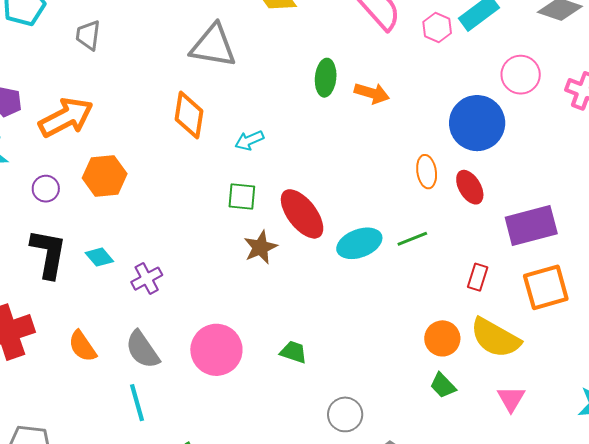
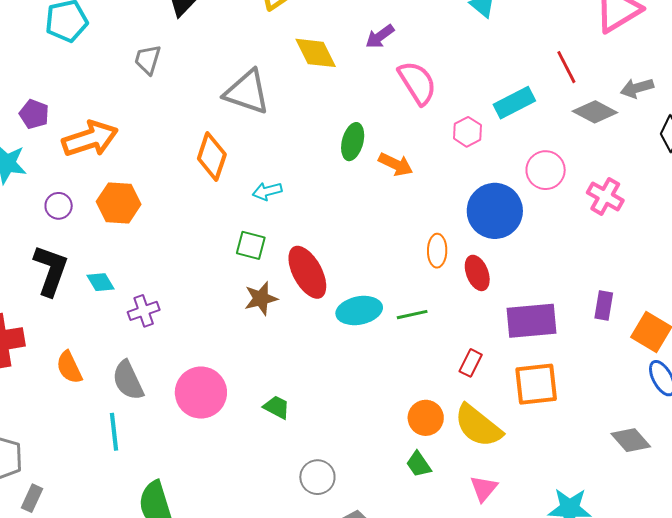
pink hexagon: (437, 27) -> (467, 132), moved
gray trapezoid: (88, 35) -> (148, 60), moved

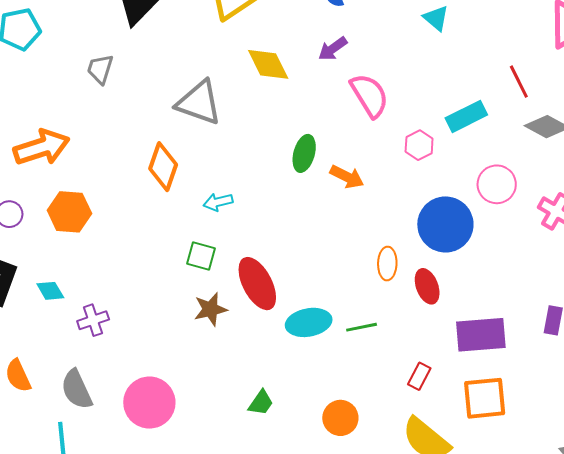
green trapezoid: (277, 407) -> (261, 403), moved, turned 96
orange circle: (426, 418) -> (340, 418), moved

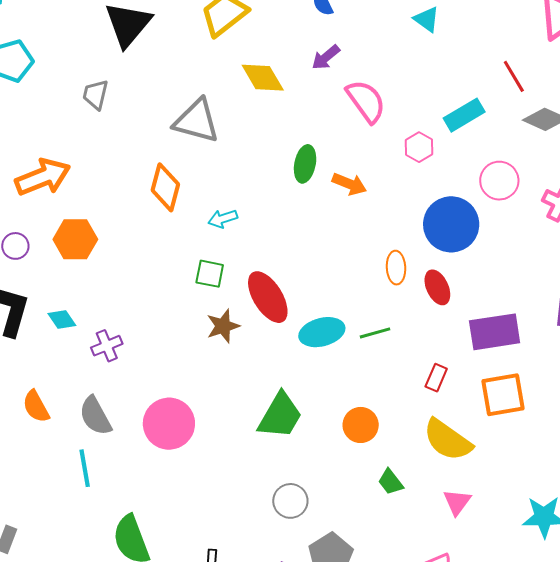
green trapezoid: (261, 403) -> (280, 416), size x1.8

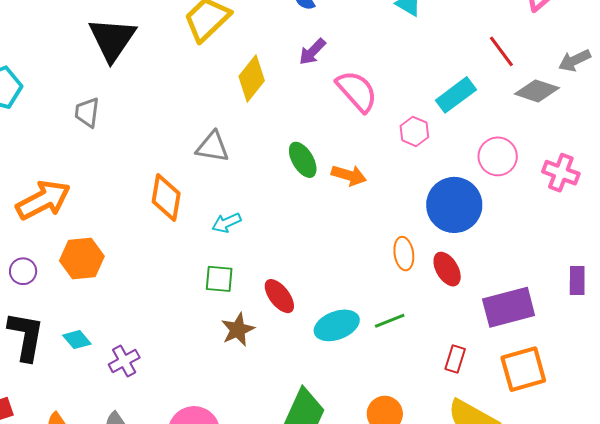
yellow diamond: (263, 78) -> (252, 78), turned 75
gray triangle: (196, 121) -> (213, 147), moved, size x0.7
green ellipse: (305, 164) -> (303, 160), turned -36
red ellipse: (268, 297) -> (279, 296), size x0.7

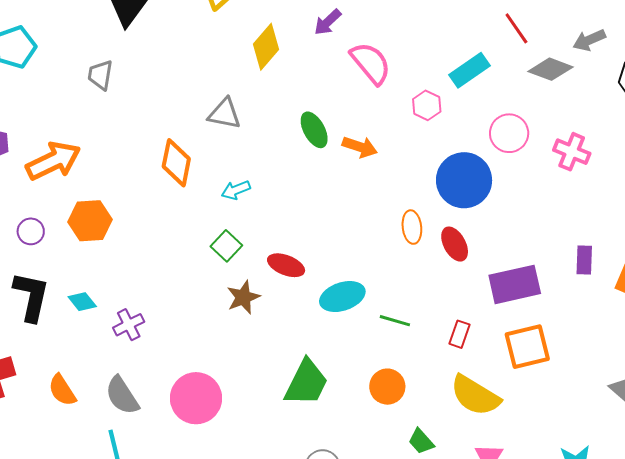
green square: (219, 279) -> (226, 246), turned 36
red ellipse: (279, 296) -> (286, 265), turned -33
green line: (390, 321) -> (395, 321), moved, turned 36

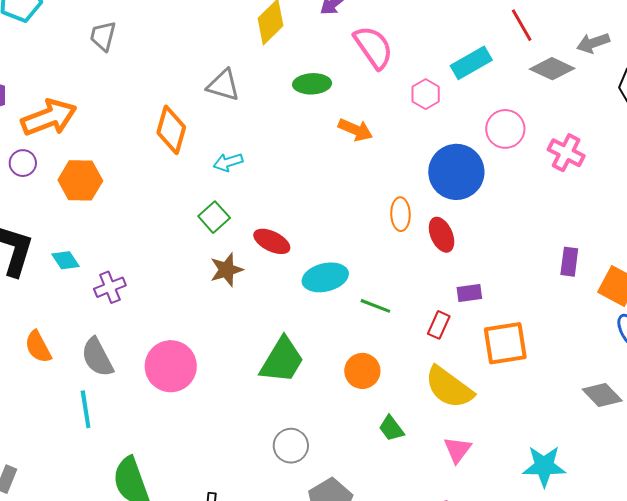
green ellipse: (314, 130) -> (312, 84), moved, turned -69
purple circle: (31, 231) -> (23, 163), moved
purple rectangle: (515, 284) -> (469, 293), moved, size x0.5

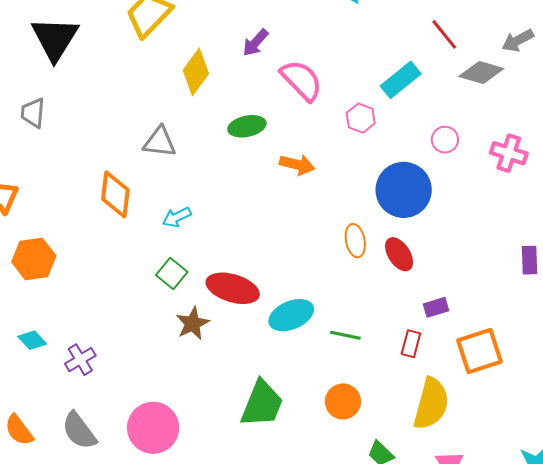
pink circle: (505, 129) -> (445, 140), size x0.7
red ellipse: (272, 241) -> (233, 288), size x1.4
yellow semicircle: (449, 387) -> (431, 404), turned -102

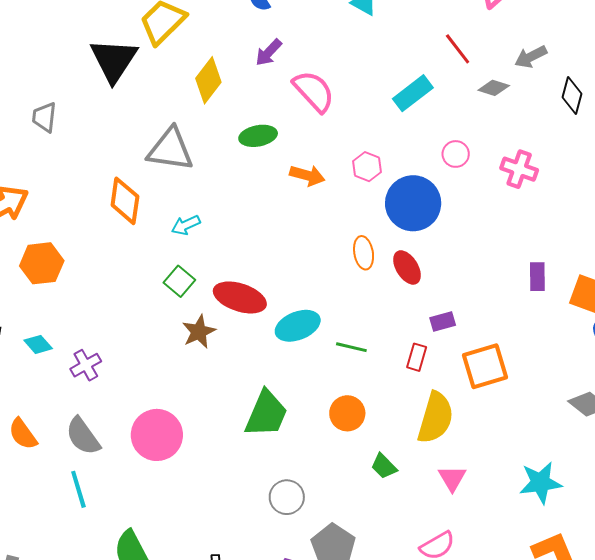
black triangle: (55, 39) -> (114, 60), moved
gray diamond: (481, 73) -> (494, 88), size x0.7
pink hexagon: (361, 118) -> (367, 167), moved
gray triangle: (160, 142) -> (170, 149), size x1.4

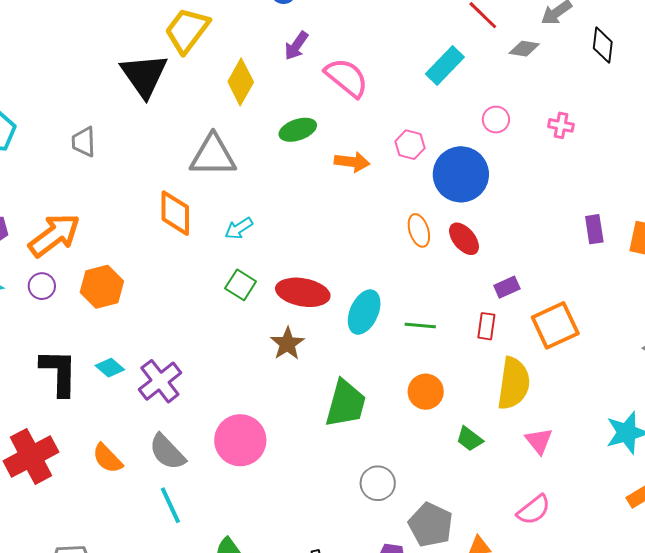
pink cross: (519, 169) -> (561, 125), size x0.7
cyan ellipse: (298, 326) -> (364, 312), turned -36
brown star: (199, 332) -> (287, 344), moved
purple cross: (86, 365) -> (160, 381), size x1.4

